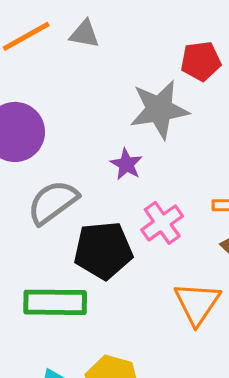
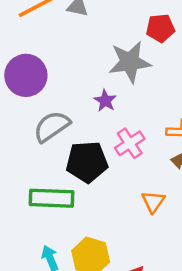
orange triangle: (197, 303) -> (153, 202), size x0.7

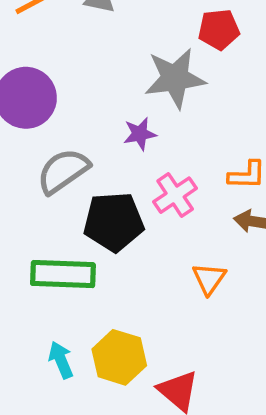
purple star: (105, 101) -> (140, 134), turned 30

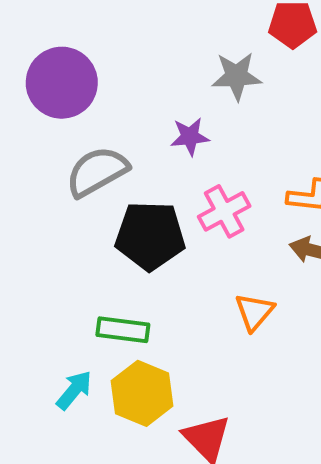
gray star: (175, 78) -> (237, 76), size x0.7
green rectangle: (63, 274) -> (123, 330), moved, size x0.7
cyan arrow: (61, 360) -> (74, 390), turned 57

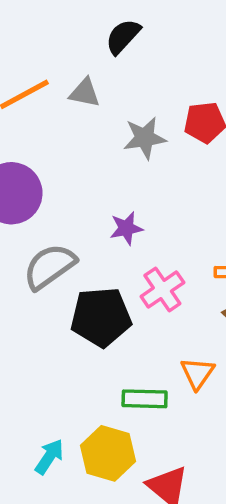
gray star: (237, 76) -> (145, 138), moved
green rectangle: (123, 330) -> (145, 399), moved

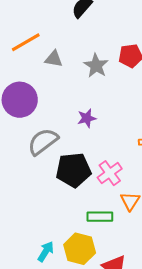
gray triangle: (85, 93) -> (54, 59), moved
gray star: (145, 138) -> (96, 66), turned -30
pink cross: (162, 289) -> (110, 173), moved

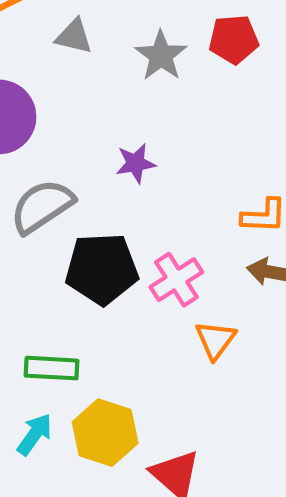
green rectangle: (100, 217) -> (52, 368), moved

